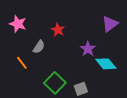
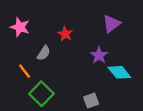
purple triangle: (110, 24) -> (111, 24), moved
green square: (55, 83) -> (41, 94), moved

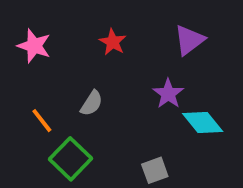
red star: (65, 34) -> (113, 42), moved
gray semicircle: (44, 53) -> (92, 103), moved

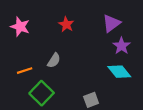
purple star: (168, 94) -> (121, 46), moved
orange line: (42, 121) -> (25, 71), turned -70

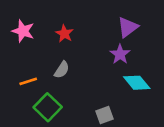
red star: (66, 24) -> (64, 34), moved
purple star: (121, 46) -> (120, 54), moved

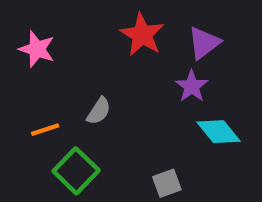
red star: (64, 34) -> (142, 35), moved, size x1.5

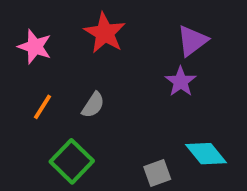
red star: (142, 35) -> (105, 33), moved
orange line: (45, 130) -> (43, 107), moved, turned -40
cyan diamond: (218, 132) -> (206, 154), moved

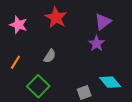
orange line: (43, 107) -> (15, 62), moved

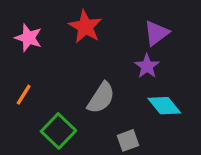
gray semicircle: (50, 56) -> (101, 98), moved, size x1.5
cyan diamond: (110, 82) -> (164, 106), moved

